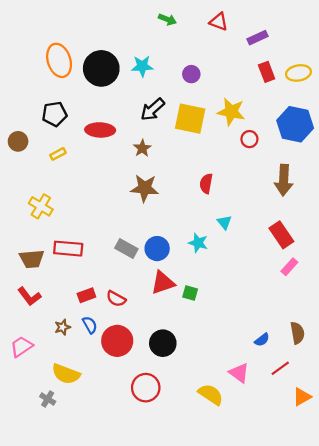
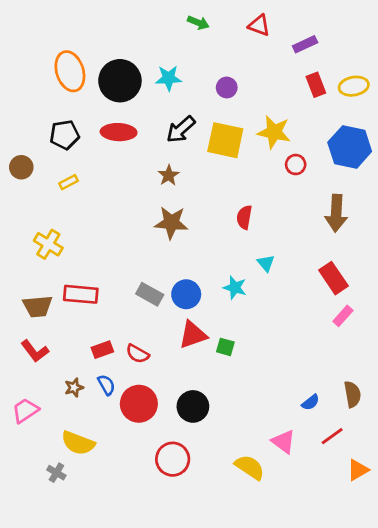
red ellipse: (100, 130) -> (119, 132), moved

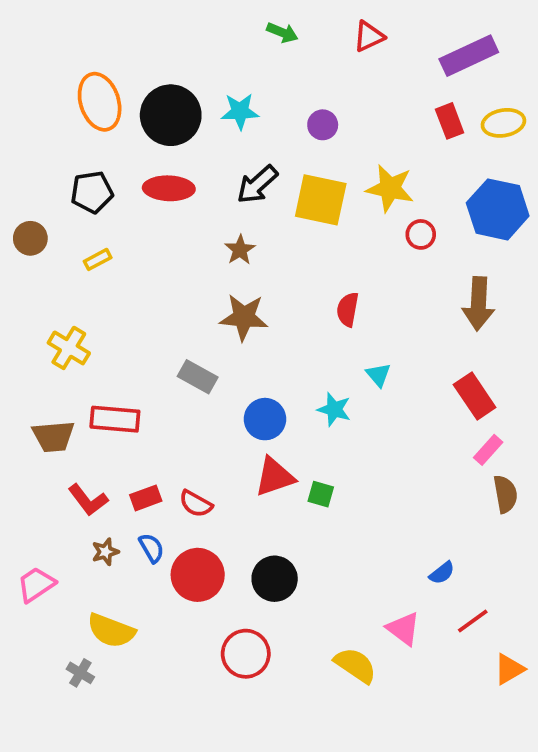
red triangle: (259, 25) -> (369, 36), turned -45
purple rectangle: (305, 44) -> (469, 56), moved, size x1.6
gray rectangle: (150, 294) -> (198, 377), moved
red L-shape: (35, 351) -> (88, 500), moved
brown semicircle: (352, 394) -> (505, 494), moved

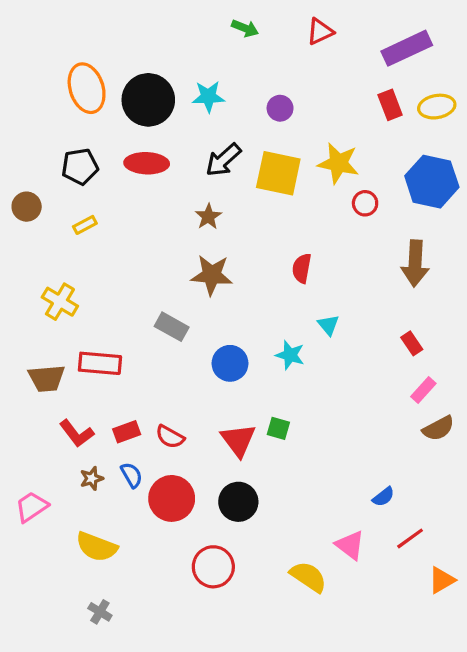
red rectangle: (475, 396) -> (412, 343), size x0.6
red triangle: (275, 477) -> (238, 440), moved, turned -48
brown semicircle: (505, 494) -> (438, 428), turned 72
gray cross: (80, 673) -> (100, 612), moved

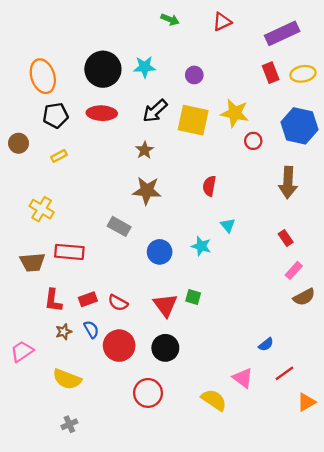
orange ellipse: (87, 88) -> (43, 76), moved
red L-shape: (77, 433) -> (53, 300), turned 45
gray cross: (100, 612) -> (69, 424), turned 35

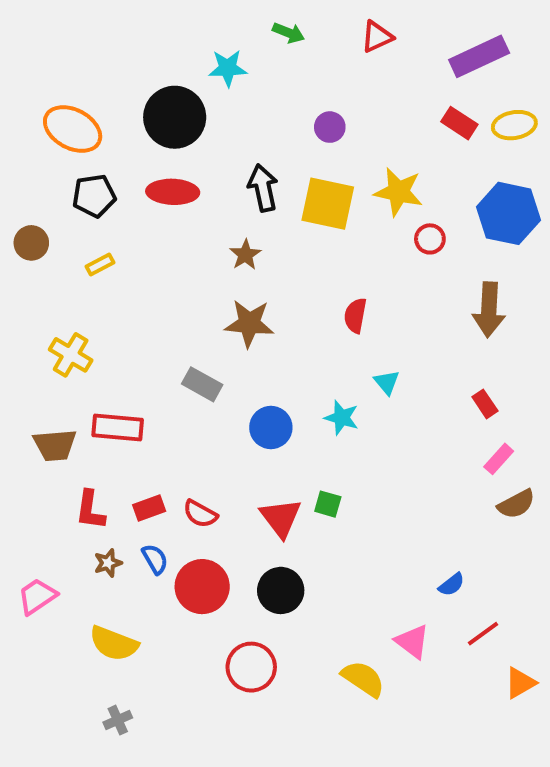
cyan star: (145, 67) -> (228, 68), moved
red rectangle: (271, 73) -> (459, 123), turned -36
orange ellipse: (43, 76) -> (73, 129), turned -44
black arrow: (155, 111) -> (263, 188), turned 120

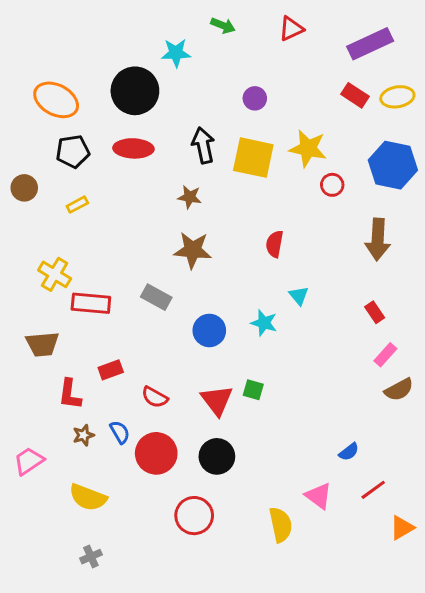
brown star: (245, 255) -> (190, 197), turned -30
red rectangle: (118, 427) -> (91, 303), moved
red rectangle: (149, 508) -> (111, 370), moved
yellow semicircle: (363, 679) -> (281, 525), turned 44

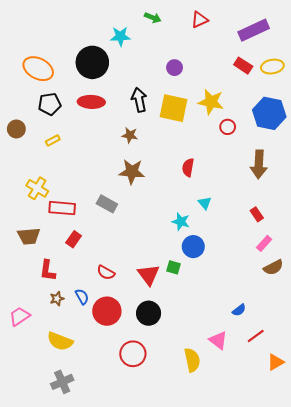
blue circle: (209, 330) -> (193, 247), moved
red rectangle: (111, 370) -> (74, 239), moved, turned -35
gray cross: (91, 557) -> (62, 382), size x1.5

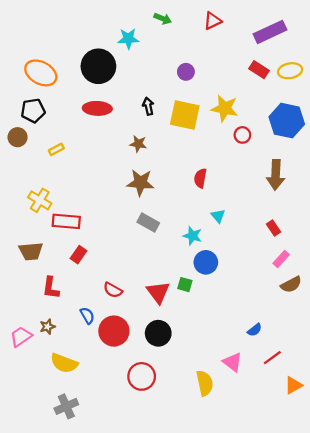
black arrow: (139, 100) -> (148, 106), size x0.7
black pentagon: (50, 104) -> (33, 111), moved
gray rectangle: (107, 204) -> (148, 222), moved
brown star: (57, 299) -> (47, 327), moved

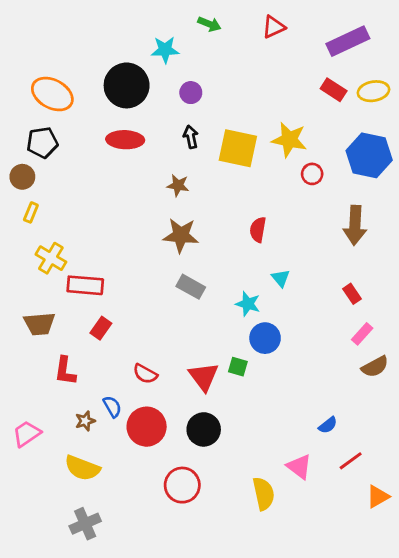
purple circle: (186, 72) -> (191, 93), moved
yellow rectangle: (56, 149) -> (31, 212), moved, turned -40
brown star: (47, 327) -> (85, 421), moved

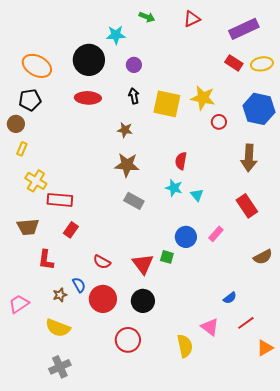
red rectangle: (352, 294) -> (247, 206), size x1.6
cyan star: (248, 304) -> (174, 188), moved
pink rectangle: (362, 334) -> (216, 234), moved

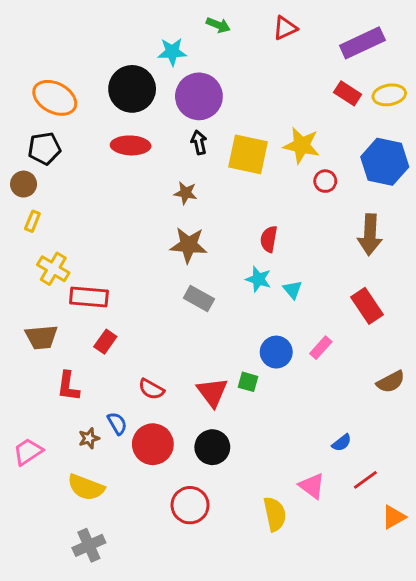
purple circle: (134, 65) -> (199, 96), size x2.0

